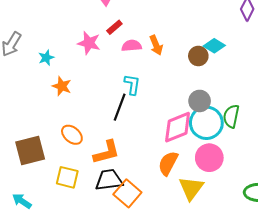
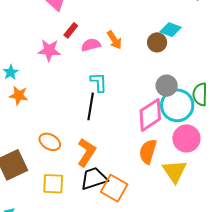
orange star: (62, 86) -> (19, 95), moved
orange L-shape: (107, 152) -> (86, 152), turned -32

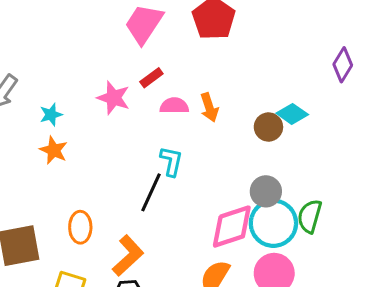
orange ellipse: (50, 142) -> (80, 227), turned 45

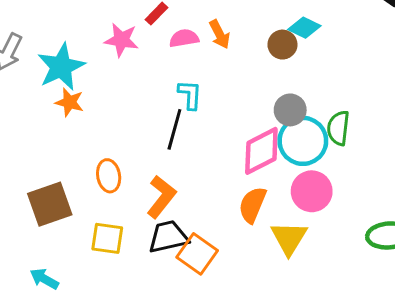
cyan star: (51, 115) -> (61, 67), size x2.0

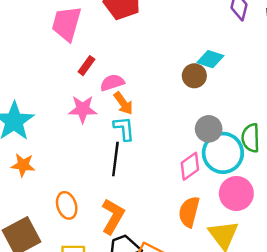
orange arrow: (220, 34) -> (123, 103), moved
pink star: (121, 40) -> (83, 109), moved
orange star: (69, 102) -> (23, 165), moved
pink diamond: (261, 151) -> (190, 166), size x0.7

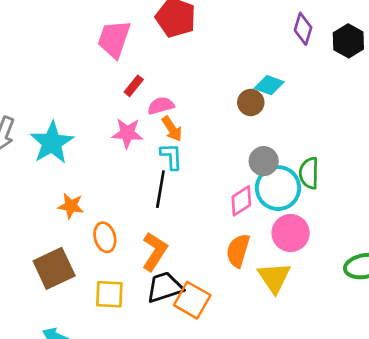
orange star: (23, 165) -> (71, 206), moved

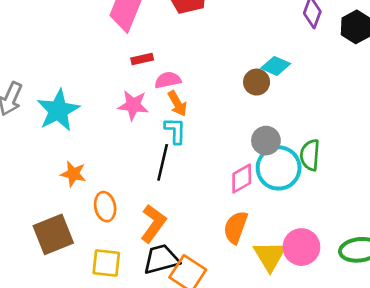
red rectangle: (134, 86) -> (142, 59), turned 35
pink circle: (291, 233) -> (301, 247), moved

